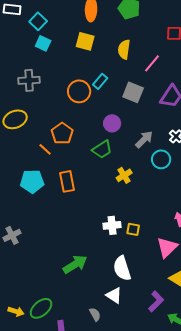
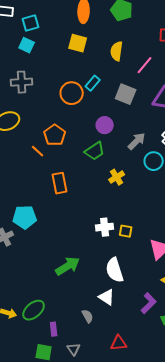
cyan square: (38, 21) -> (31, 23), turned 30
cyan square: (43, 43) -> (27, 45), moved
cyan pentagon: (32, 181) -> (25, 217), moved

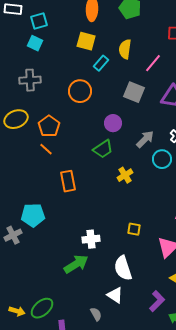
cyan rectangle: (93, 83) -> (101, 63), moved
orange pentagon: (55, 135) -> (49, 126), moved
white cross: (105, 227) -> (91, 239), moved

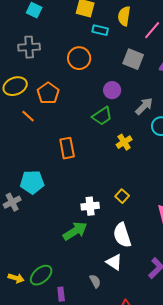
cyan rectangle: (101, 63) -> (100, 30), turned 63
orange line: (46, 149) -> (28, 116), moved
yellow square: (134, 229) -> (122, 196), moved, turned 32

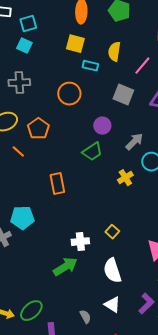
yellow cross: (124, 142) -> (125, 178), moved
white triangle: (114, 262) -> (112, 305), moved

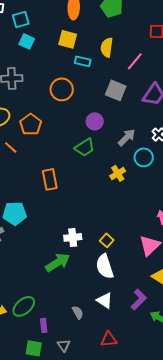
cyan square: (24, 46) -> (27, 41), moved
yellow square: (112, 232) -> (107, 240), moved

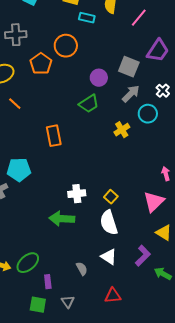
gray square: (116, 90) -> (129, 67), moved
orange pentagon: (31, 124) -> (41, 64), moved
green arrow: (58, 262) -> (62, 219), turned -145

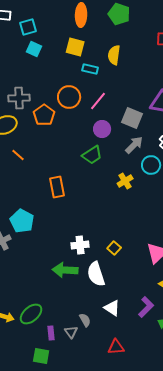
pink line: (139, 18) -> (98, 101), moved
gray cross: (16, 35) -> (19, 98), moved
cyan pentagon: (19, 170) -> (22, 221), turned 30
white semicircle: (109, 223) -> (96, 274), moved
gray triangle: (68, 302) -> (71, 332), moved

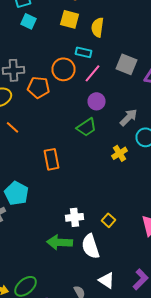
yellow semicircle: (114, 55) -> (98, 27), moved
cyan rectangle: (90, 69) -> (84, 52), moved
orange pentagon: (44, 115) -> (38, 87), turned -30
gray square: (132, 118) -> (126, 64), moved

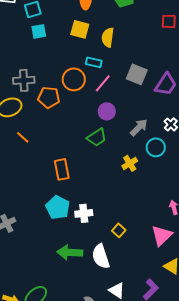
cyan square: (28, 21) -> (39, 31), turned -35
cyan pentagon: (16, 193) -> (58, 207), moved
white cross: (74, 217) -> (84, 213), moved

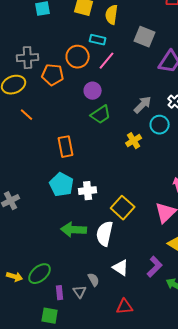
gray square: (137, 74) -> (145, 37), moved
purple circle: (107, 111) -> (93, 91), moved
yellow square: (119, 230) -> (123, 208), size x1.6
white semicircle: (101, 256) -> (105, 234), turned 30

